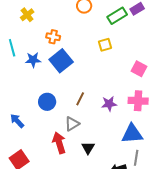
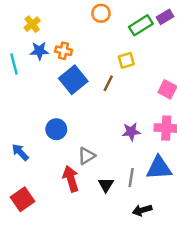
blue star: (33, 60) -> (39, 51), moved
brown line: (80, 99) -> (108, 83), moved
gray line: (136, 158) -> (131, 178), moved

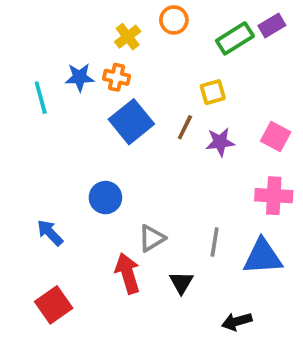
yellow cross: (32, 24) -> (128, 37), moved
purple star: (131, 132) -> (220, 142), moved
gray line: (131, 178) -> (215, 242), moved

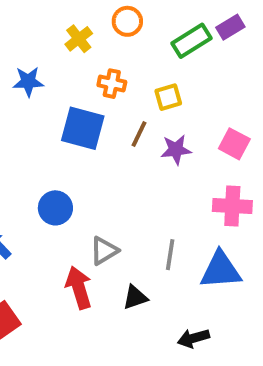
orange cross: (117, 77) -> (112, 84), moved
blue square: (131, 122) -> (83, 128), turned -36
black triangle: (181, 283) -> (135, 297), turned 40

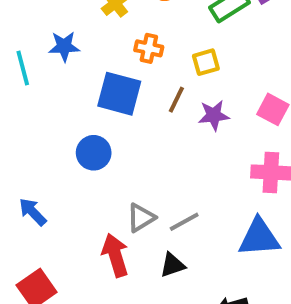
blue circle: (55, 208) -> (94, 153), moved
gray line: (170, 255) -> (184, 222), moved, turned 52

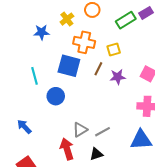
blue star: (64, 46) -> (42, 32), moved
orange cross: (149, 48) -> (84, 42), size x1.5
cyan line: (23, 68) -> (34, 76), moved

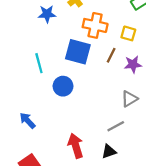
yellow square: (114, 49) -> (128, 33), turned 32
gray triangle: (80, 130) -> (129, 99), moved

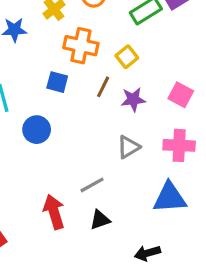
yellow square: (128, 33) -> (127, 57), turned 35
blue square: (78, 52) -> (57, 82), size x0.6
gray line: (116, 126) -> (92, 185), moved

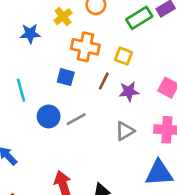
yellow square: (127, 57) -> (124, 56), turned -30
gray line: (92, 185) -> (76, 119), moved

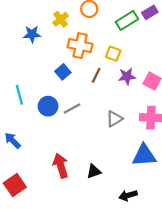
blue square: (66, 77) -> (63, 72), turned 35
cyan line: (21, 90) -> (19, 95), moved
purple star: (129, 92) -> (127, 76), moved

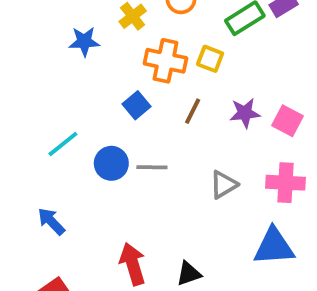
yellow square: (113, 54) -> (210, 59), moved
cyan line: (19, 95) -> (63, 144), turned 66
gray line: (72, 108) -> (152, 167), turned 30

